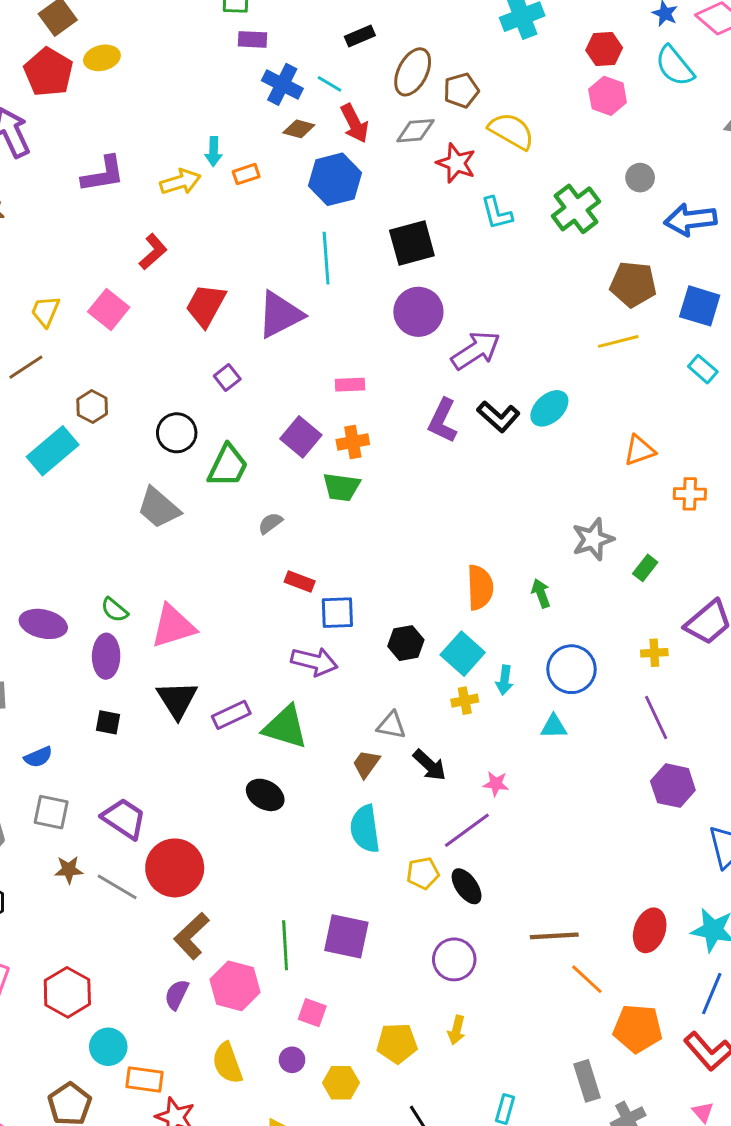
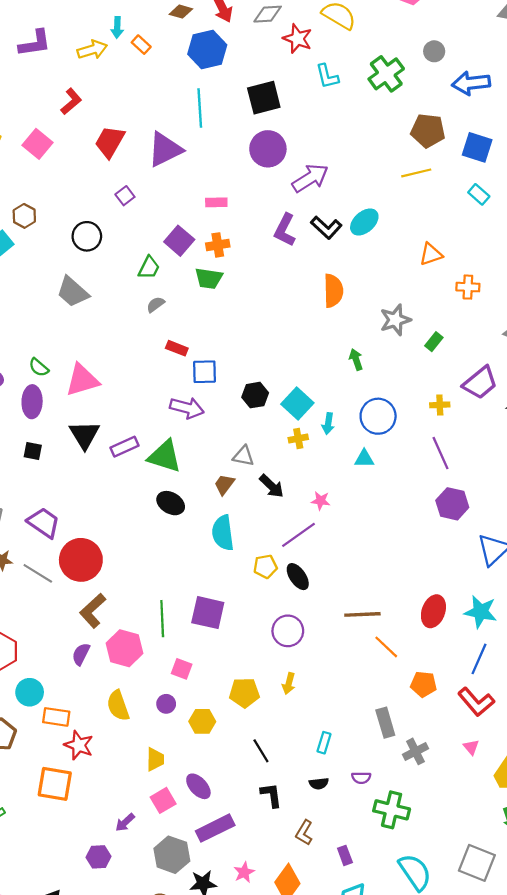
orange rectangle: (246, 174) -> (141, 45), turned 60
green trapezoid: (228, 466) -> (149, 268), moved, size x0.7
orange semicircle: (480, 587) -> (333, 291), moved
black ellipse: (265, 795) -> (171, 503), moved
orange pentagon: (638, 1029) -> (424, 684), size x0.7

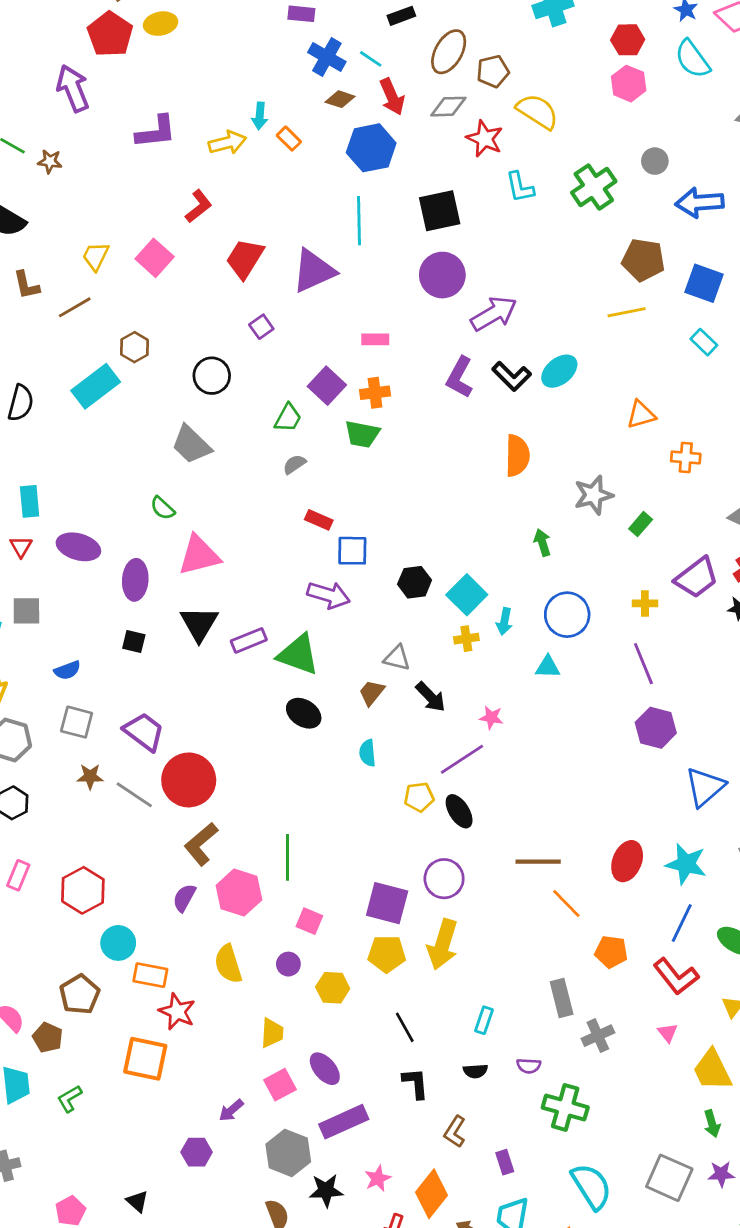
green semicircle: (39, 367) -> (162, 508), moved
cyan semicircle: (223, 533) -> (367, 753), size x0.6
purple square: (208, 613) -> (387, 903), moved
yellow arrow: (289, 683) -> (443, 944), size x1.8

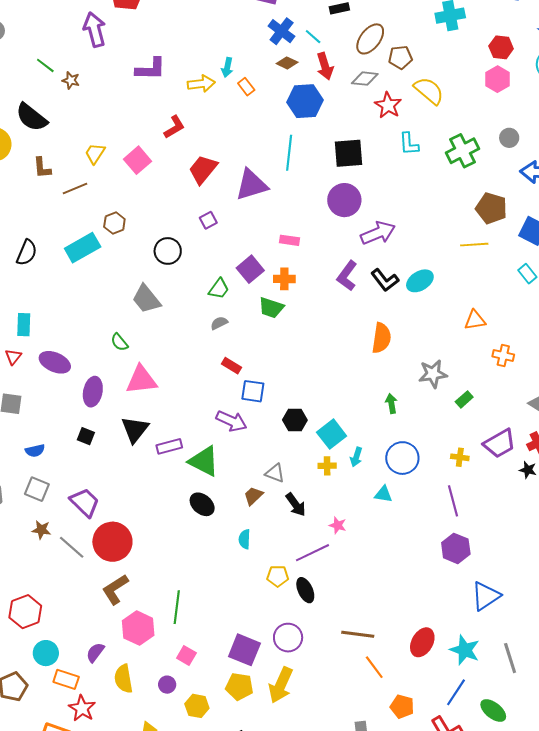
purple semicircle: (184, 898) -> (95, 652), moved

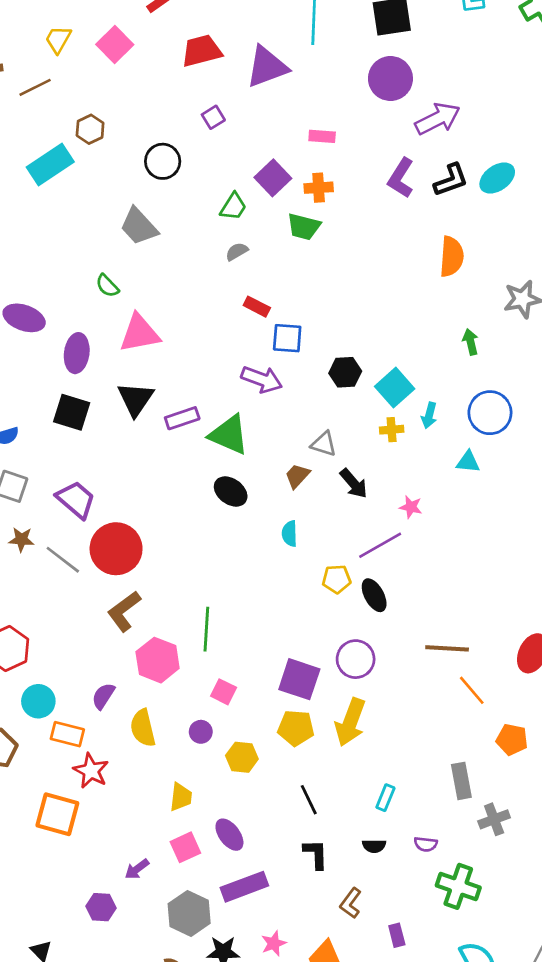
red trapezoid: (203, 169) -> (202, 51), turned 40
black L-shape: (385, 280) -> (451, 180), turned -68
black square: (86, 436) -> (72, 412), size x1.6

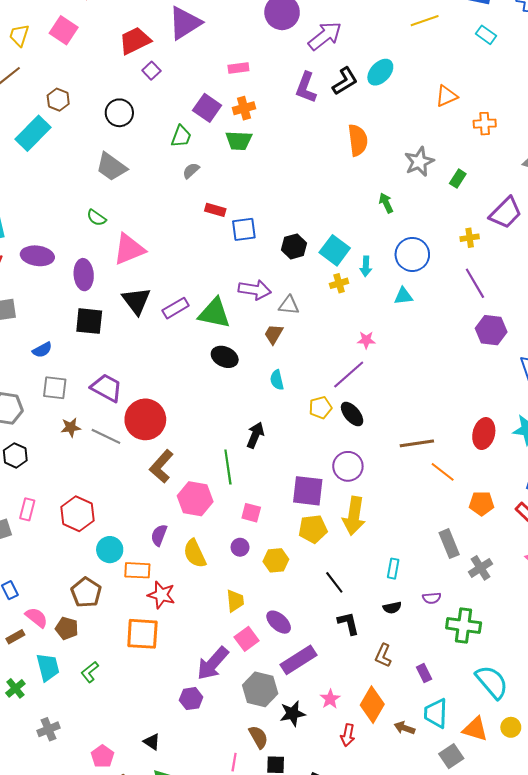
red trapezoid: (202, 51) -> (135, 41), moved
purple arrow: (262, 379) -> (255, 290), moved
black arrow: (354, 483) -> (255, 435), moved, turned -105
purple arrow: (137, 869) -> (213, 663), size x1.8

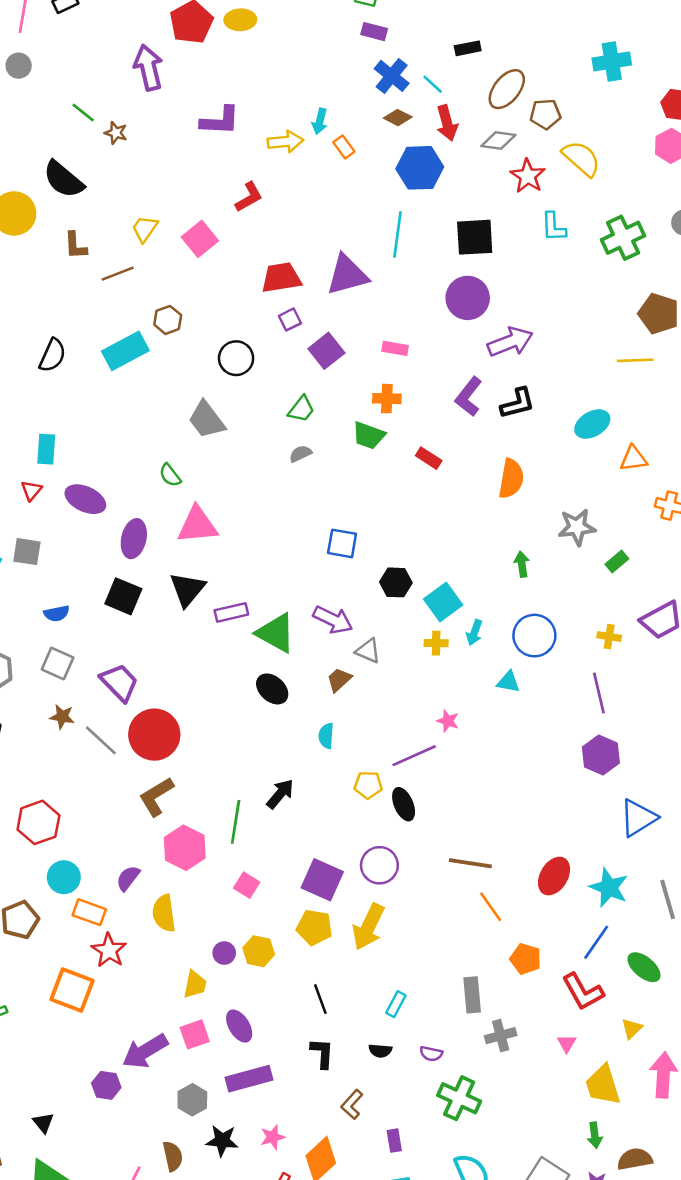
cyan ellipse: (380, 72) -> (592, 424), moved
purple square: (207, 108) -> (326, 351), moved
red rectangle: (215, 210) -> (429, 458), moved
purple circle: (240, 547) -> (224, 953), moved
gray hexagon: (260, 689) -> (192, 1100), size x0.7

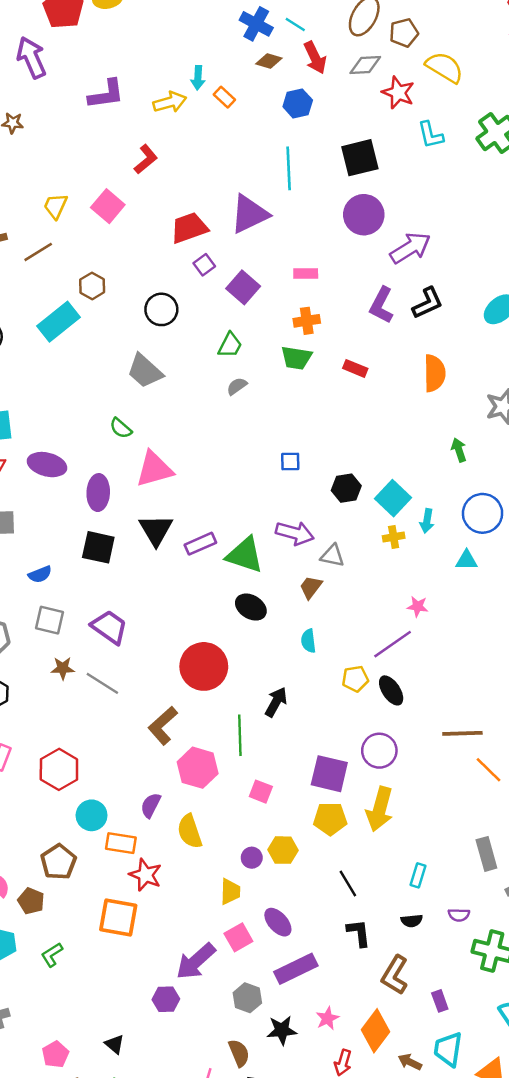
blue hexagon: (420, 168) -> (298, 103), size x0.7
blue square: (342, 543) -> (290, 462), size x0.7
red circle: (154, 735) -> (204, 666), moved
brown L-shape: (352, 1105) -> (395, 975), size x1.4

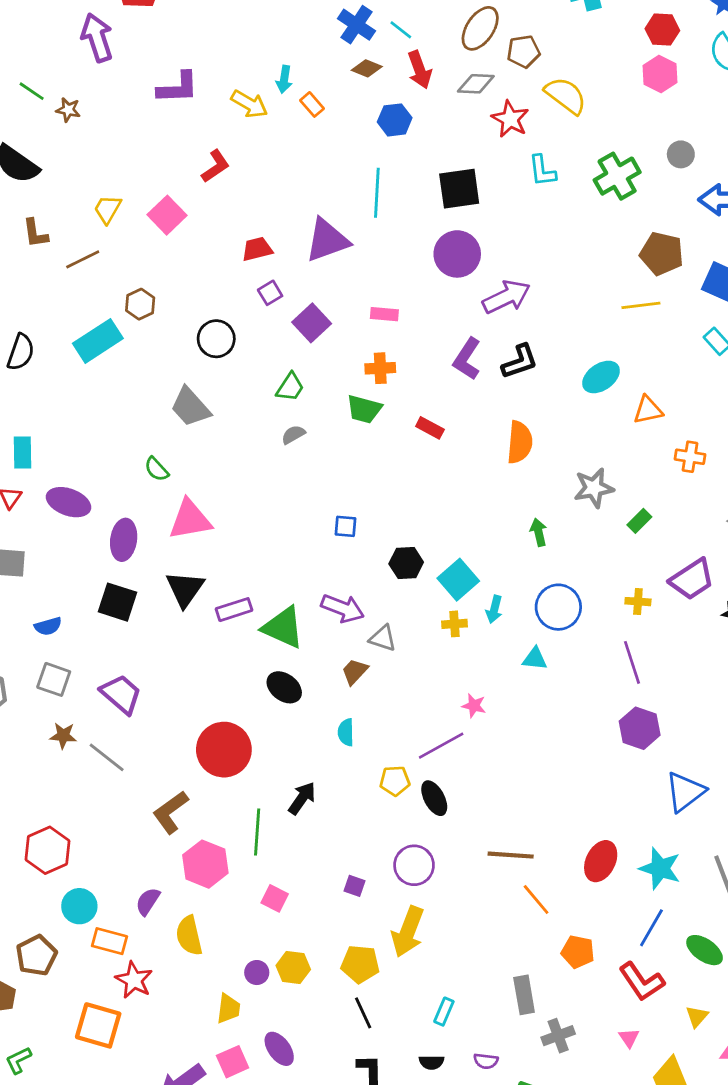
yellow arrow: (170, 102) -> (249, 104), turned 40
red trapezoid: (189, 228) -> (257, 249), size x0.7
purple square: (329, 774) -> (355, 886), size x0.5
yellow pentagon: (330, 819) -> (360, 964), moved

